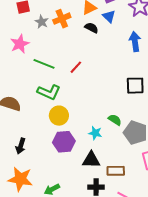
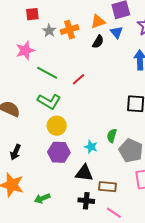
black semicircle: (91, 28) -> (98, 42), turned 88
green semicircle: (115, 120) -> (112, 136), turned -112

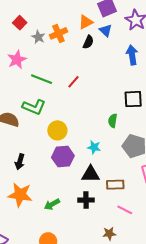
red square: (32, 14) -> (20, 23), turned -32
green L-shape: (49, 101) -> (34, 107), moved
green semicircle: (112, 136) -> (113, 121), moved
black cross: (86, 201) -> (86, 200), moved

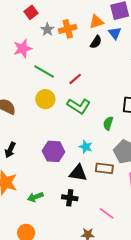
green L-shape: (34, 107) -> (79, 106), moved
yellow circle: (57, 130) -> (45, 99), moved
brown rectangle: (115, 185) -> (104, 168), moved

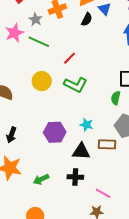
gray star: (47, 29) -> (36, 19), moved
green line: (44, 72) -> (39, 42), moved
green semicircle: (108, 123) -> (116, 98), moved
pink line: (107, 213) -> (103, 193), moved

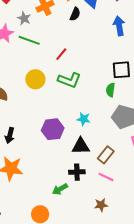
brown rectangle: (107, 144) -> (106, 155), moved, turned -48
green arrow: (41, 179) -> (60, 189), moved
pink line: (103, 193) -> (106, 177), moved

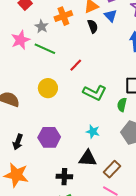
black semicircle: (75, 14) -> (93, 26), turned -48
green L-shape: (69, 80) -> (95, 93), moved
purple hexagon: (53, 129) -> (49, 137), moved
black cross: (77, 172) -> (64, 177), moved

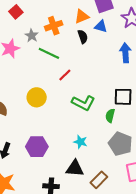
blue triangle: (111, 16) -> (101, 26), turned -32
green line: (45, 49) -> (49, 53), moved

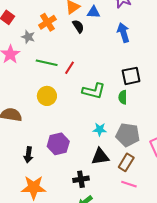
green line: (49, 53) -> (47, 63), moved
gray pentagon: (120, 144) -> (128, 135), moved

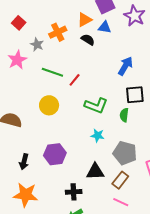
black semicircle: (78, 26) -> (88, 40), turned -32
blue arrow: (123, 33) -> (125, 66), moved, turned 42
cyan star: (100, 129) -> (98, 135), moved

